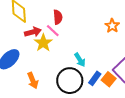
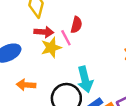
cyan arrow: (80, 60) -> (85, 79), size x1.5
orange arrow: (33, 81) -> (26, 85), turned 98

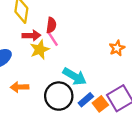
red semicircle: (76, 25) -> (51, 25), moved
cyan arrow: (85, 79) -> (75, 76), turned -40

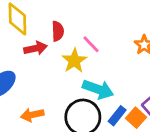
pink line: (53, 39) -> (91, 44), moved
yellow star: (40, 50) -> (74, 61), moved

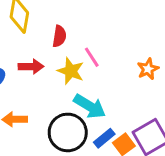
red arrow: (35, 48) -> (31, 67), moved
yellow star: (74, 61) -> (71, 71), turned -30

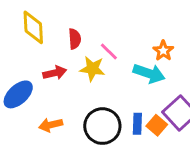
cyan arrow: (90, 106) -> (149, 73), moved
blue rectangle: (104, 138) -> (137, 124), turned -36

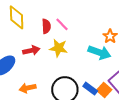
pink line: (109, 51) -> (62, 24), moved
blue rectangle: (137, 124) -> (90, 89), turned -56

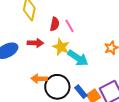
cyan arrow: (99, 52) -> (78, 58), moved
orange arrow: (28, 88) -> (39, 79), moved

